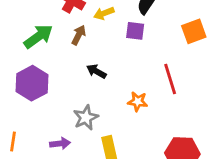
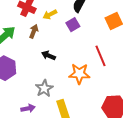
purple square: (135, 31) -> (73, 25), turned -32
orange star: (138, 101) -> (79, 74), size x1.5

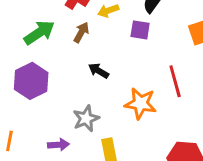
purple square: (73, 25) -> (140, 30), turned 32

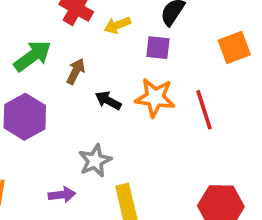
brown arrow: (81, 32) -> (76, 71), moved
orange star: (141, 103) -> (155, 98), moved

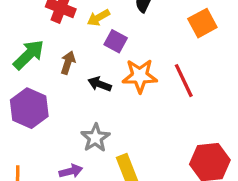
purple square: (158, 48) -> (116, 41), moved, turned 30

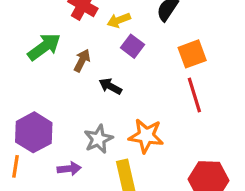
orange square: (202, 23) -> (192, 54), moved
orange star: (140, 76) -> (146, 136), moved
purple hexagon: (29, 108) -> (34, 132), moved

